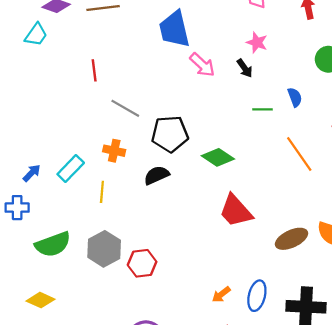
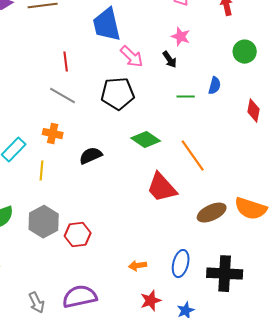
red line: (94, 70) -> (66, 62), moved
blue semicircle: (295, 97) -> (215, 86), turned 36
black pentagon: (170, 134) -> (118, 94), moved
orange line: (299, 154) -> (193, 156), moved
orange arrow: (221, 295) -> (138, 266), moved, turned 30

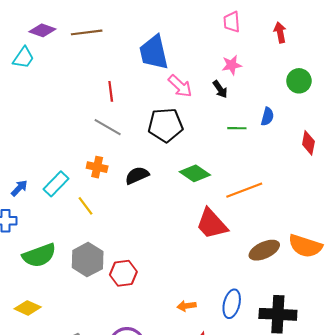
pink star: (181, 37) -> (232, 65), turned -30
black semicircle: (91, 156) -> (137, 175), moved
orange line: (193, 156) -> (244, 190), turned -76
yellow line: (42, 171) -> (85, 206), turned -42

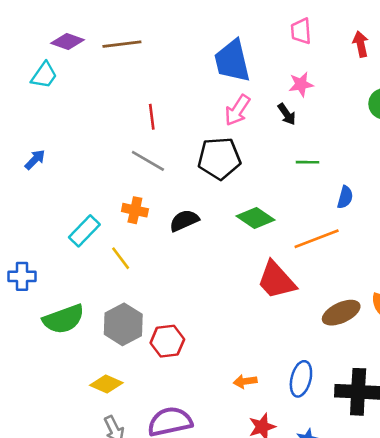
blue trapezoid: (154, 52) -> (232, 61), moved
pink arrow: (180, 86) -> (237, 110), turned 80
blue semicircle: (267, 117) -> (345, 197), moved
blue arrow: (19, 188) -> (35, 160), moved
yellow diamond: (28, 308) -> (106, 384), moved

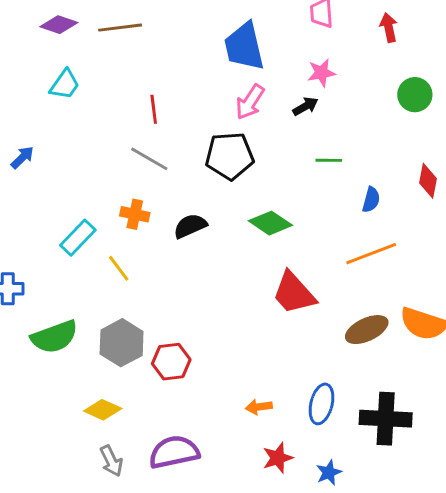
cyan trapezoid: (44, 75) -> (65, 84), moved
black arrow: (287, 114) -> (305, 106), turned -85
orange line: (317, 239) -> (371, 254), moved

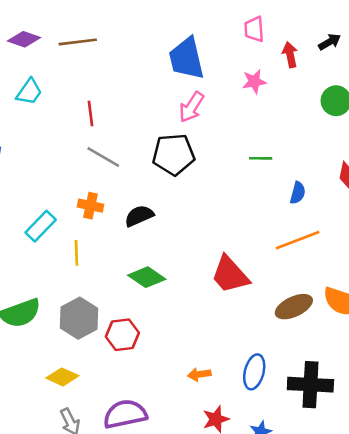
red arrow: (389, 28) -> (290, 55), moved
black arrow: (305, 106) -> (330, 42), moved
red line: (154, 109) -> (91, 114), moved
green diamond: (270, 223) -> (147, 277), moved
yellow line: (119, 268) -> (76, 253), turned 35

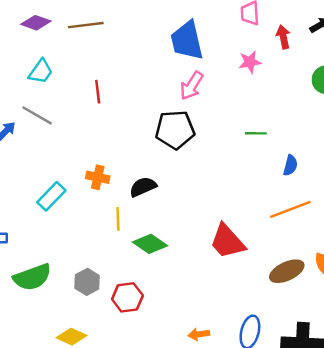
gray line: (103, 157) -> (37, 115), moved
yellow line: (76, 253) -> (118, 219), moved
gray hexagon: (79, 318) -> (87, 282), size x0.7

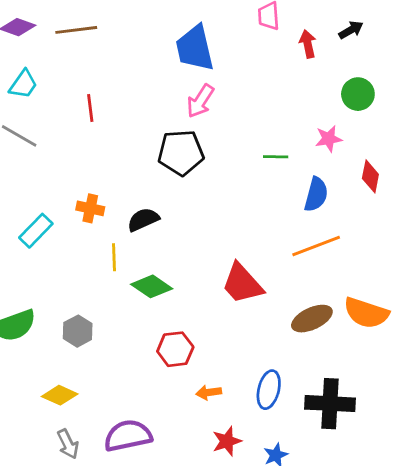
pink star: (250, 62) -> (329, 139), moved
blue semicircle: (290, 165) -> (316, 194), size x1.4
red hexagon: (127, 297) -> (175, 349), moved

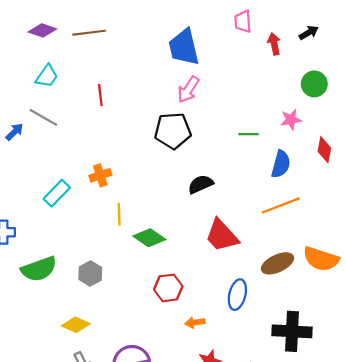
orange cross: (90, 208) -> (100, 175), turned -30
black semicircle: (143, 220) -> (201, 184), moved
blue ellipse: (269, 390) -> (237, 295), moved

